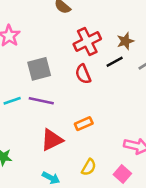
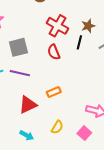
red cross: (87, 41) -> (57, 26), turned -35
black line: (115, 62) -> (79, 42), turned -48

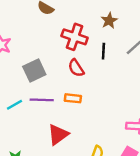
brown star: (88, 26) -> (109, 21), moved
orange rectangle: (54, 92) -> (73, 98), moved, turned 40

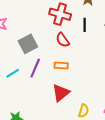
purple line: (42, 100) -> (35, 68), turned -66
red triangle: (58, 134) -> (61, 93), moved

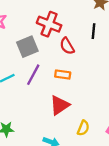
red cross: (60, 14) -> (49, 24), moved

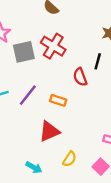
red semicircle: (67, 46) -> (80, 77), moved
gray square: (27, 47) -> (24, 52), moved

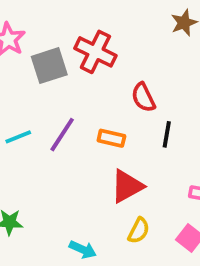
black line: (98, 61) -> (167, 134), moved
red triangle: (49, 131) -> (127, 186), moved

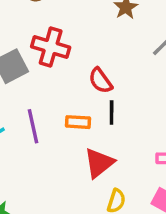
black line: (167, 134) -> (112, 112), moved
purple line: (62, 135) -> (33, 126), turned -36

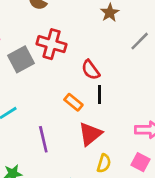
orange rectangle: (78, 122) -> (73, 102), turned 36
purple line: (33, 126) -> (43, 139), moved

